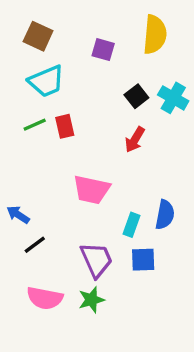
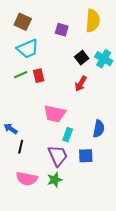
cyan rectangle: (131, 225) -> (68, 135), moved
black line: (35, 245) -> (21, 147), turned -40

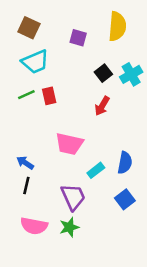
cyan cross: (104, 59) -> (131, 74), turned 30
blue arrow: (11, 129) -> (25, 163), moved
cyan rectangle: (68, 135) -> (96, 170), moved, turned 32
blue square: (86, 156) -> (125, 199), moved, turned -35

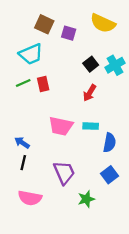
yellow semicircle: (117, 26) -> (103, 23), turned 110
brown square: (29, 28) -> (44, 24), moved
cyan rectangle: (96, 170) -> (91, 126), moved, turned 40
green star: (69, 227) -> (86, 199), moved

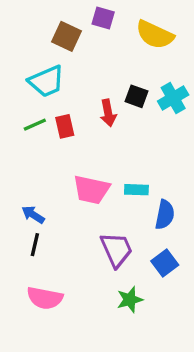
purple square: (69, 33) -> (103, 18), moved
black square: (91, 64) -> (136, 96), turned -32
red arrow: (90, 93) -> (108, 113), moved, turned -42
purple trapezoid: (64, 173) -> (116, 250), moved

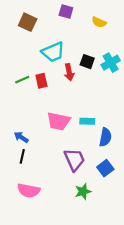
yellow semicircle: (155, 35) -> (99, 22), size x0.6
brown square: (66, 36) -> (28, 22), moved
cyan trapezoid: (46, 81) -> (53, 52), moved

